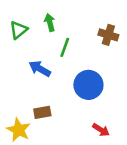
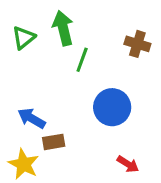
green arrow: (50, 22) -> (63, 28), size x1.5
blue arrow: (40, 69) -> (31, 118), moved

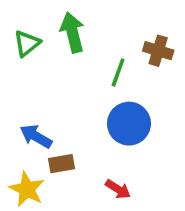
green line: (82, 60) -> (118, 73), moved
red arrow: (128, 164) -> (118, 189), moved

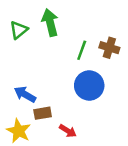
brown cross: (158, 51) -> (109, 48), moved
red arrow: (118, 189) -> (68, 131), moved

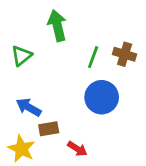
green triangle: (19, 30) -> (21, 56), moved

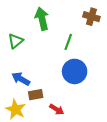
brown cross: (125, 54) -> (91, 17), moved

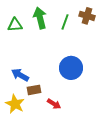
green triangle: (16, 41) -> (15, 25), moved, turned 35
green line: (68, 42) -> (65, 22), moved

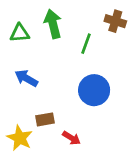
green line: (65, 22) -> (86, 44), moved
blue arrow: (20, 75) -> (26, 78), moved

